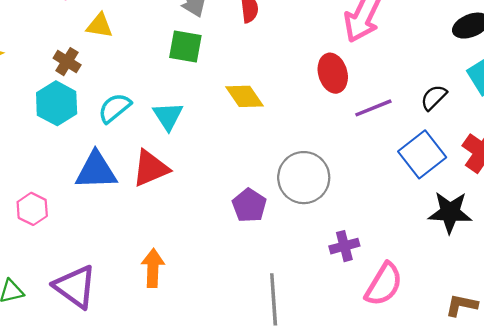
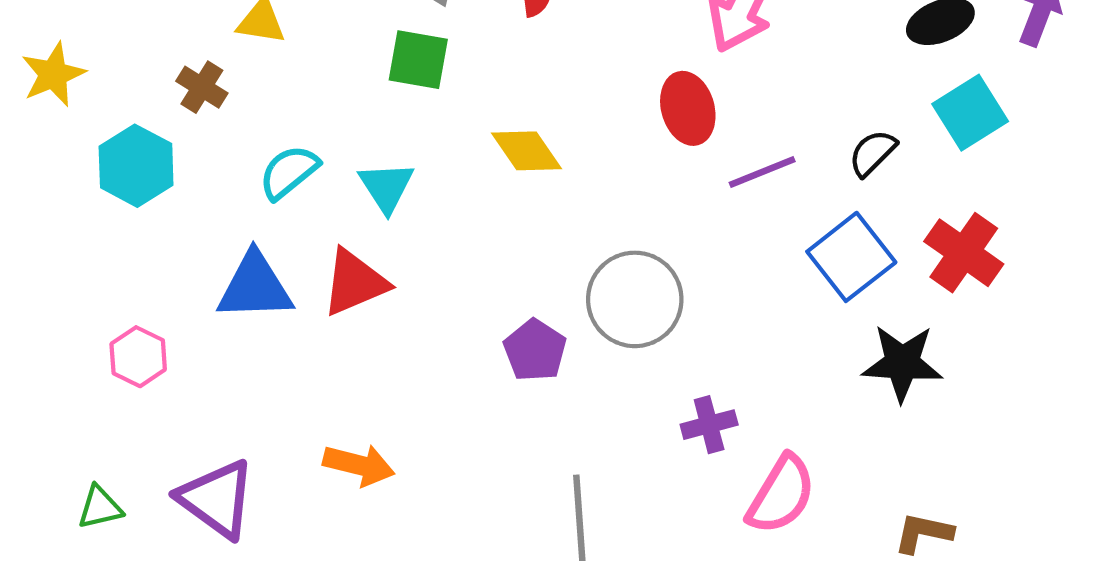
cyan hexagon: (57, 103) -> (136, 166), moved
orange arrow: (153, 268) -> (359, 465), turned 102

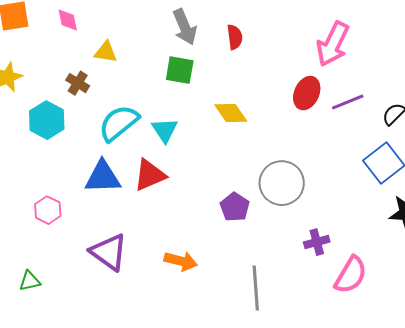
red ellipse: (688, 108) -> (307, 93), turned 40
cyan semicircle: (289, 172) -> (119, 123), size x1.4
purple line: (762, 172) -> (348, 102), moved
orange arrow: (359, 465) -> (181, 261), moved
purple triangle: (217, 499) -> (109, 252), moved

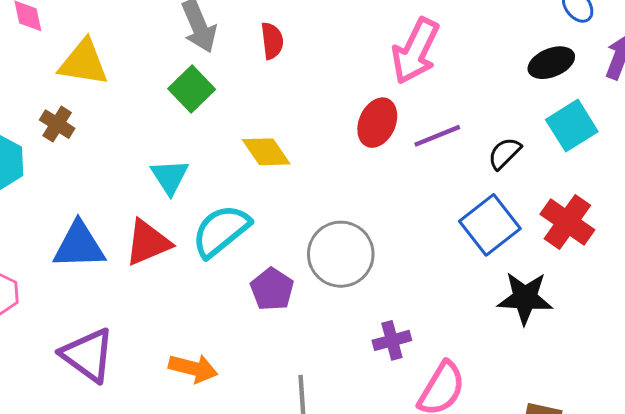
yellow triangle: (106, 52) -> (83, 63), size x1.5
green square: (180, 70) -> (192, 89), turned 36
brown cross: (78, 83) -> (57, 124), moved
cyan semicircle: (119, 123) -> (221, 231), moved

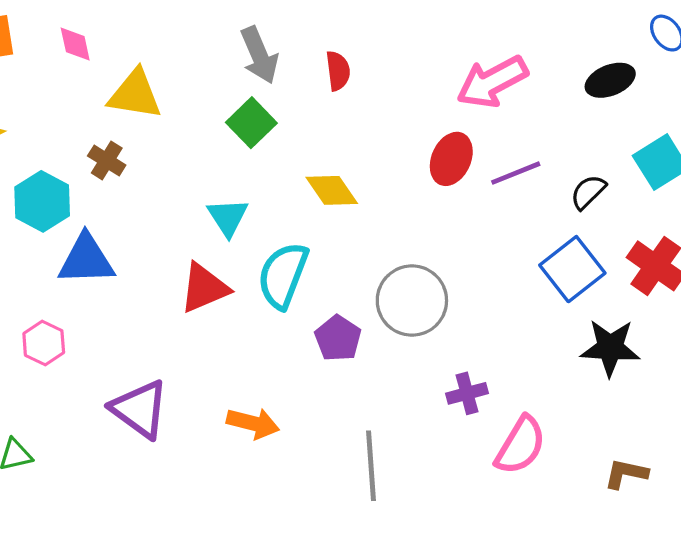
pink arrow: (415, 51) -> (492, 82), turned 36
black ellipse: (551, 63) -> (610, 80), moved
cyan semicircle: (221, 231) -> (283, 275), turned -30
blue triangle: (79, 245) -> (86, 260), moved

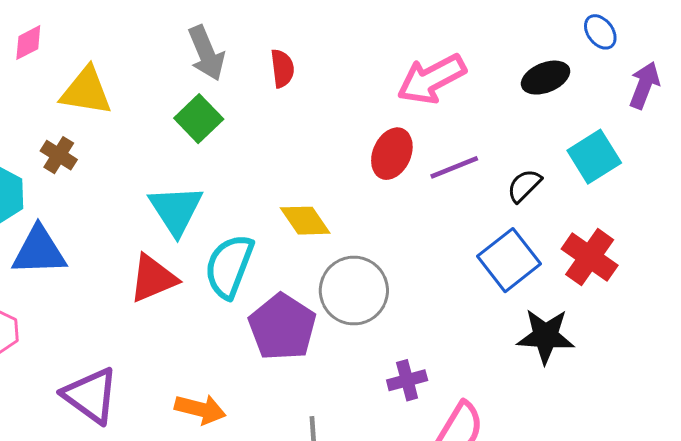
pink diamond: (75, 44) -> (28, 43), turned 75
yellow diamond: (332, 190) -> (305, 221), moved
cyan triangle: (228, 217) -> (176, 210), size x1.4
purple pentagon: (338, 338) -> (282, 327), size x1.5

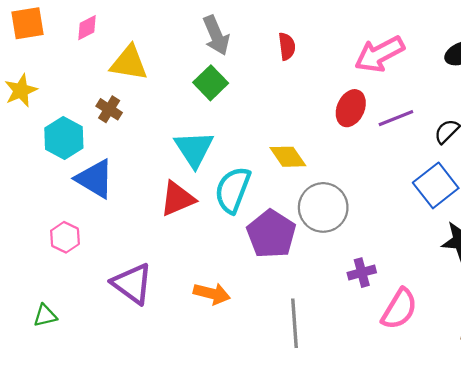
red semicircle: (282, 68) -> (287, 46), moved
blue triangle: (39, 251) -> (95, 179), turned 33

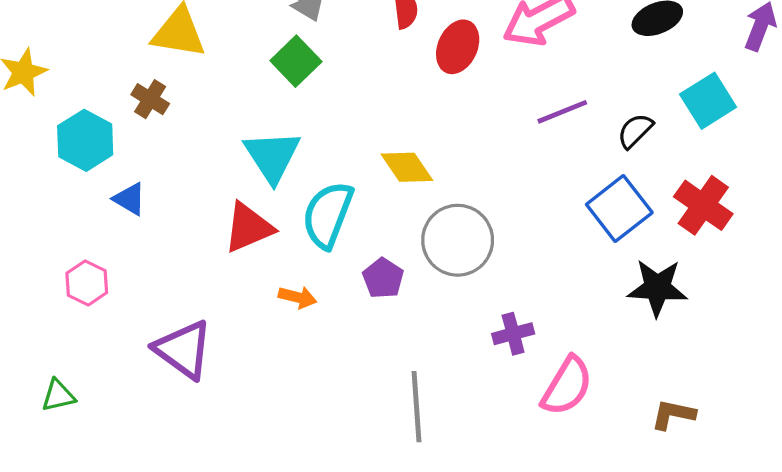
red ellipse: (351, 108) -> (458, 47), moved
blue triangle: (95, 179) -> (130, 199), size x0.6
purple pentagon: (271, 234) -> (383, 278), size x0.6
orange arrow: (212, 294) -> (298, 297), moved, size x0.7

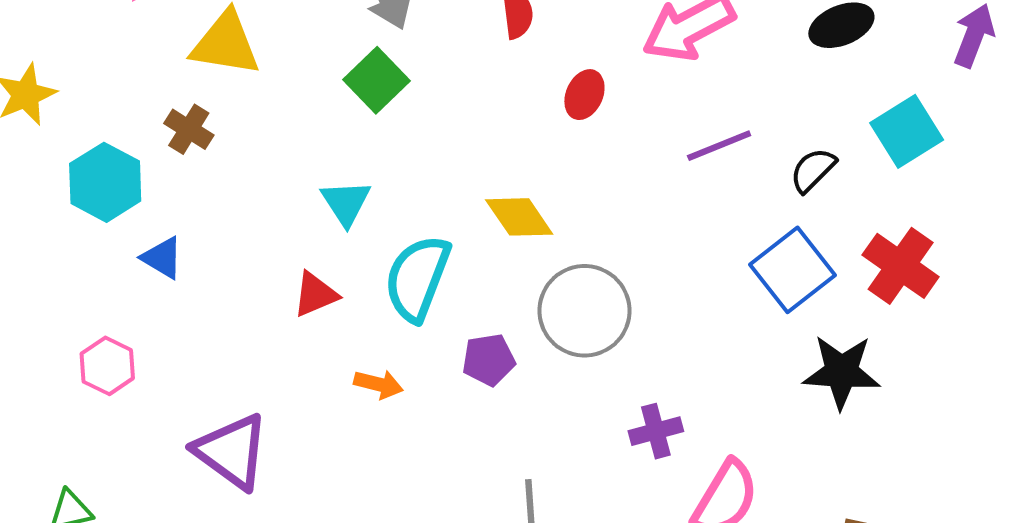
red ellipse: (458, 47) -> (584, 95), moved, size x0.7
cyan triangle: (272, 156) -> (346, 203), size x0.7
red triangle: (248, 228) -> (315, 294), size x0.7
purple pentagon: (383, 278) -> (489, 360), turned 30

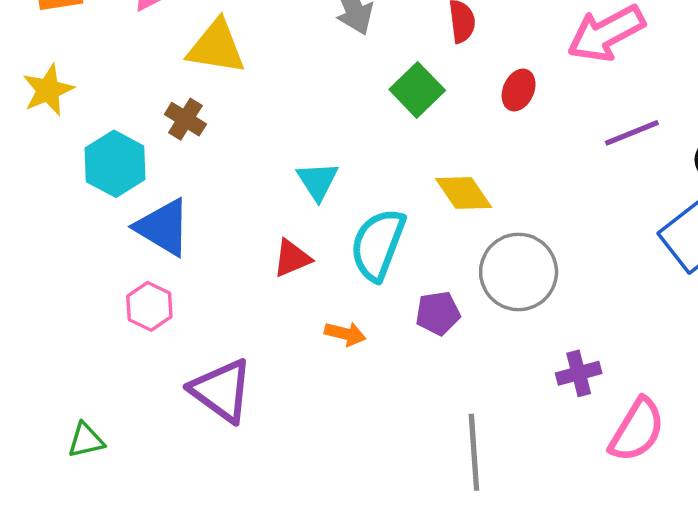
green square: (376, 80) -> (417, 90), moved
blue triangle: (162, 258) -> (163, 227), size x1.6
pink hexagon: (107, 366) -> (149, 306), moved

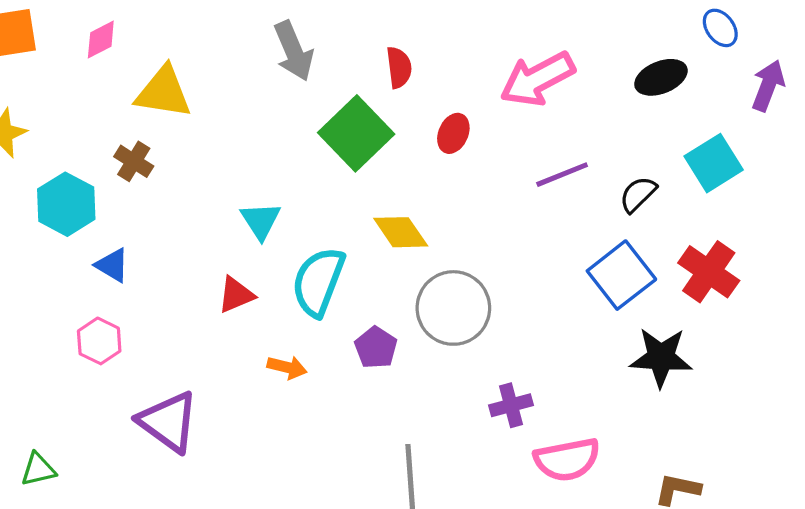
green square: (417, 90) -> (356, 133), size x1.4
blue triangle: (163, 227) -> (112, 265), size x0.6
purple pentagon: (438, 313) -> (376, 348), turned -30
pink semicircle: (637, 430) -> (567, 460), turned 48

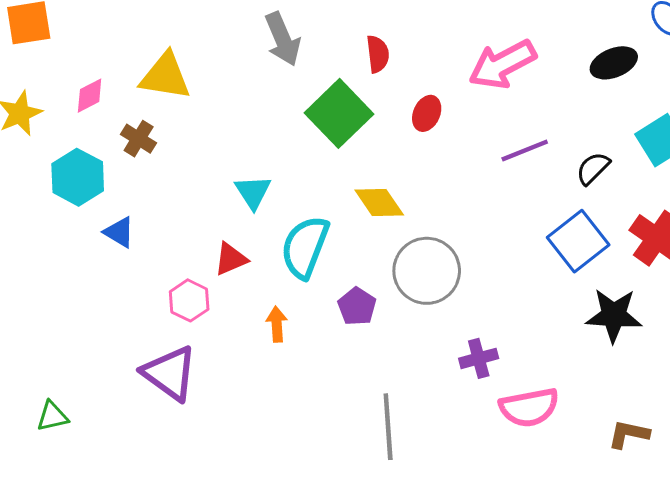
pink diamond: (101, 39) -> (90, 96), moved
pink hexagon: (99, 341) -> (189, 300), moved
orange arrow: (287, 367) -> (277, 324), turned -108

